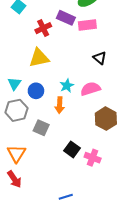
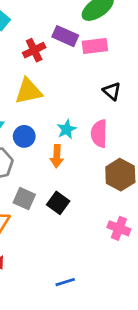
pink semicircle: (90, 89) -> (99, 134), turned -72
gray square: (41, 128) -> (24, 199), moved
black square: (72, 149) -> (58, 203), moved
pink cross: (93, 158) -> (119, 228), moved

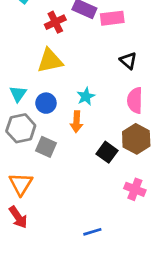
pink semicircle: (99, 134) -> (135, 100), moved
gray square: (24, 199) -> (46, 147), moved
black square: (58, 203) -> (107, 152), moved
blue line: (65, 282) -> (92, 232), moved

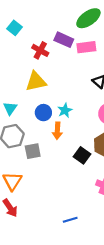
red cross: (55, 22) -> (40, 50), turned -35
blue circle: (46, 103) -> (43, 113), moved
gray square: (46, 147) -> (33, 151), turned -35

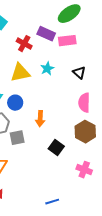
cyan star: (65, 110) -> (47, 69), moved
blue circle: (43, 113) -> (15, 103), moved
black square: (82, 155) -> (56, 148), moved

